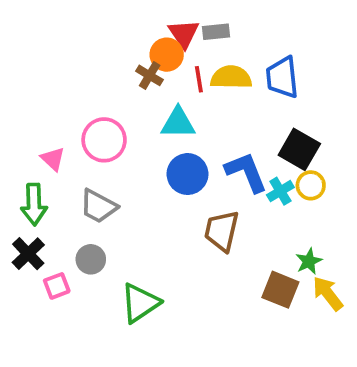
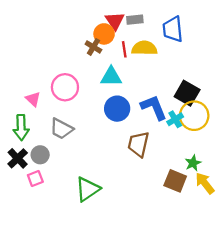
blue trapezoid: (282, 77) -> (173, 29), moved
yellow circle: (311, 185) -> (194, 116), size x1.6
gray circle: (91, 259) -> (40, 155), moved

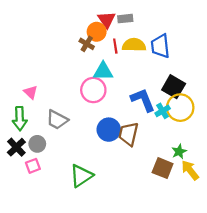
blue trapezoid: (173, 29) -> (160, 46), moved
pink circle: (65, 87) -> (93, 90), moved
blue circle: (117, 109) -> (109, 130), moved

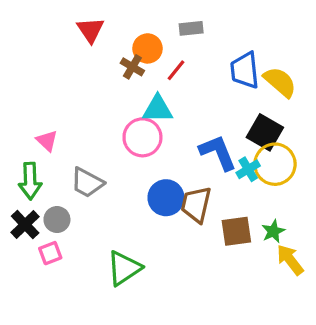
red triangle: (107, 20) -> (90, 30), moved
yellow semicircle: (134, 45) -> (280, 82), moved, turned 40
red line: (115, 46) -> (176, 70), turned 48
brown square: (163, 168) -> (236, 231), moved, turned -30

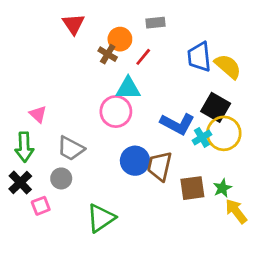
blue L-shape: (218, 152) -> (177, 124), turned 140
gray circle: (57, 220) -> (61, 178), moved

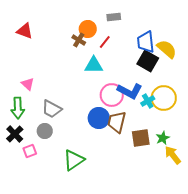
red triangle: (73, 24) -> (25, 31), moved, turned -36
black square: (216, 107) -> (148, 61), moved
pink circle: (116, 112) -> (112, 95), moved

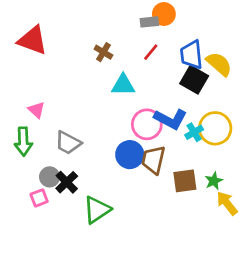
orange circle: (88, 29) -> (164, 14), moved
red triangle: (25, 31) -> (33, 40), size x1.4
red line: (105, 42) -> (151, 52), moved
gray circle: (45, 131) -> (50, 177), moved
black cross: (15, 134) -> (67, 182), moved

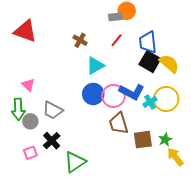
yellow semicircle: (219, 64) -> (169, 64), moved
cyan triangle: (123, 85) -> (95, 66), turned -30
blue circle: (130, 155) -> (93, 94), moved
brown trapezoid: (153, 160) -> (119, 123), turned -30
gray circle: (50, 177) -> (30, 121), moved

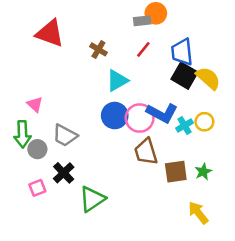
red triangle: (25, 31) -> (50, 33), moved
yellow circle: (166, 99) -> (204, 122), size x0.6
yellow arrow: (175, 157) -> (198, 213), moved

